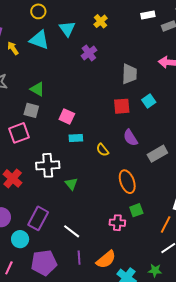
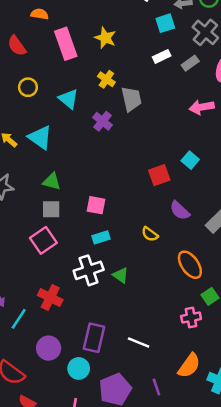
cyan triangle: (39, 40) -> (40, 137), moved, turned 30
gray trapezoid: (129, 74) -> (131, 99), moved
cyan rectangle: (76, 138) -> (101, 237), moved
green triangle: (71, 184) -> (121, 275), moved
purple line: (79, 258) -> (156, 387), moved

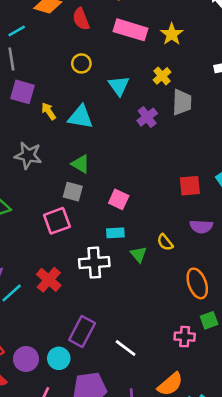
pink rectangle: (66, 44) -> (130, 30), turned -68
cyan triangle: (40, 137) -> (80, 117), turned -40
purple semicircle: (180, 210) -> (201, 226), turned -55
green triangle: (121, 275) -> (139, 254), moved
purple circle: (49, 348) -> (26, 359), moved

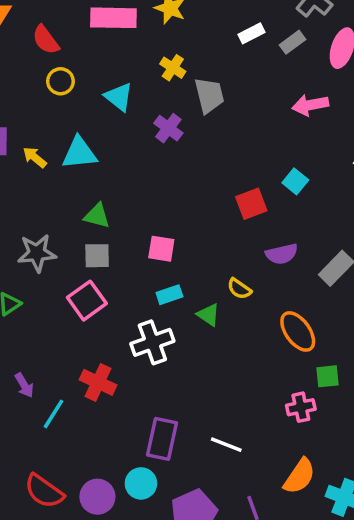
red semicircle: (81, 19) -> (46, 40), moved
gray star: (28, 155) -> (37, 253), moved
green square: (209, 320) -> (327, 376), turned 30

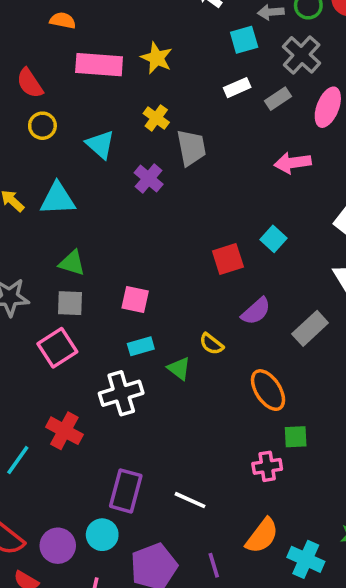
purple semicircle: (282, 254) -> (256, 311), turned -32

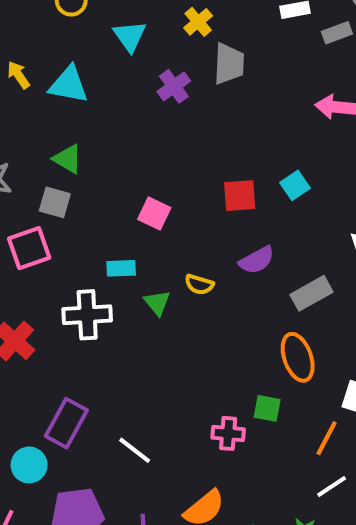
pink square: (135, 299) -> (154, 213), moved
yellow semicircle: (211, 344) -> (199, 284), turned -35
orange ellipse: (268, 390) -> (298, 357), moved

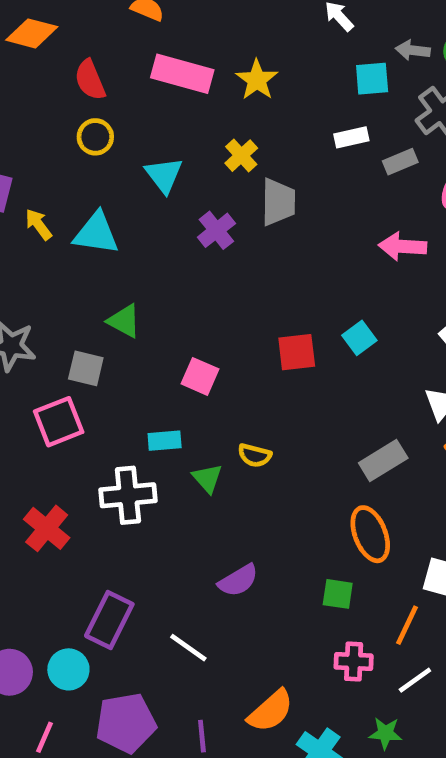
green triangle: (68, 159) -> (124, 321), moved
purple semicircle: (257, 260) -> (238, 580), moved
pink cross: (228, 433) -> (354, 661), moved

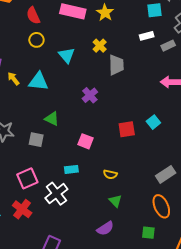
purple cross: (216, 230) -> (90, 95), moved
pink square: (59, 422) -> (27, 178), moved
green triangle: (207, 478) -> (115, 201), moved
white cross: (128, 495) -> (56, 194), turned -30

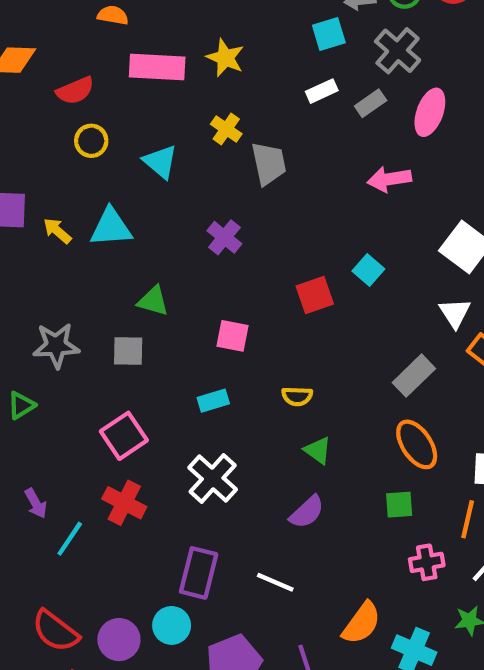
red semicircle: (33, 16) -> (75, 91), turned -78
white cross: (56, 194) -> (213, 479), moved

